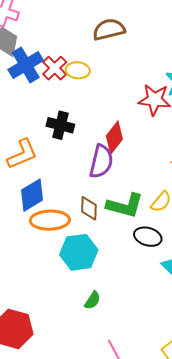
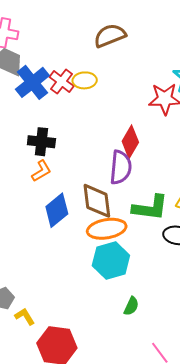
black cross: (60, 125) -> (41, 142), moved
orange L-shape: (22, 154) -> (41, 171), size x0.7
brown diamond: (89, 208) -> (97, 201), moved, size x1.5
orange ellipse: (50, 220) -> (107, 229), moved

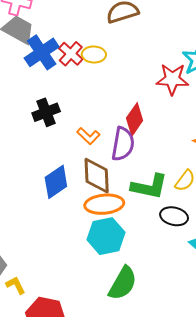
black cross: (41, 142) -> (46, 112), turned -32
orange L-shape: (41, 171) -> (88, 136), moved, turned 70
green semicircle: (131, 306) -> (123, 283), size x1.8

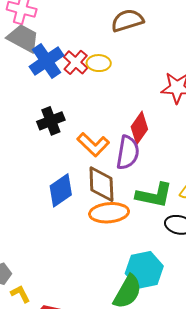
orange L-shape: (88, 136) -> (93, 145), size x1.4
cyan hexagon: (106, 236) -> (144, 270), moved

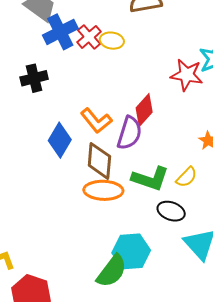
black cross: (51, 121) -> (34, 78), moved
blue diamond: (61, 190) -> (60, 140), moved, turned -32

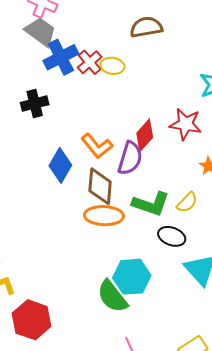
red star: (187, 75) -> (186, 124), moved
green semicircle: (112, 271) -> (112, 296), turned 105

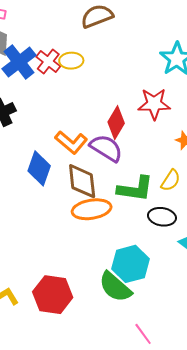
purple semicircle: (130, 158) -> (106, 148), turned -64
red hexagon: (32, 320) -> (53, 295), moved

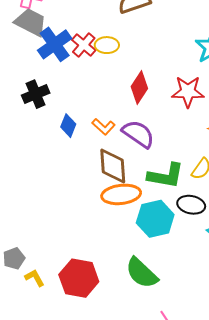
red diamond: (116, 123) -> (139, 88), moved
orange L-shape: (71, 142) -> (104, 127), size x0.7
blue diamond: (39, 168) -> (68, 126), moved, size x0.7
cyan hexagon: (130, 264) -> (155, 219), moved

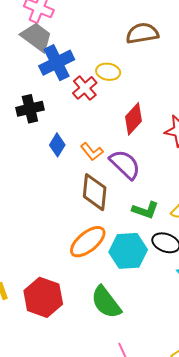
red cross: (84, 45) -> (85, 88), moved
green L-shape: (166, 176) -> (145, 210), size x0.7
orange ellipse: (121, 194) -> (88, 242), moved, turned -42

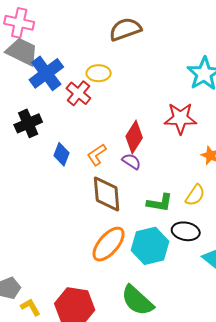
red diamond: (133, 119) -> (134, 137), moved
orange L-shape: (92, 152) -> (97, 155), turned 105
purple semicircle: (125, 164) -> (131, 161), size x0.6

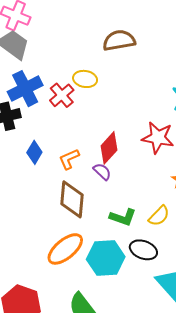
blue cross: (46, 73) -> (25, 89), moved

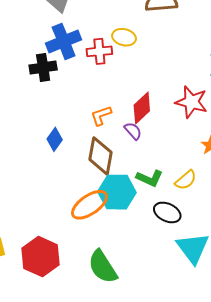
red cross: (62, 95) -> (99, 51), turned 30
blue diamond: (34, 152) -> (55, 139), moved
cyan hexagon: (106, 258) -> (117, 192), moved

